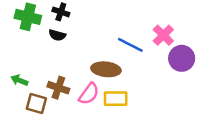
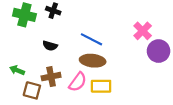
black semicircle: (57, 35) -> (50, 46), moved
blue line: (130, 45) -> (92, 39), moved
brown cross: (58, 88) -> (51, 77), turned -30

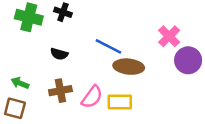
brown ellipse: (93, 61) -> (129, 67), moved
brown square: (32, 90) -> (15, 108), moved

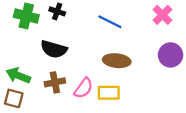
pink cross: (169, 36) -> (162, 15), moved
blue line: (108, 46) -> (110, 22), moved
black semicircle: (59, 54) -> (54, 49), size x1.6
green arrow: (20, 83) -> (18, 76), size x1.5

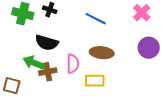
green arrow: (18, 76) -> (34, 63), moved
pink semicircle: (84, 88) -> (73, 64), moved, turned -36

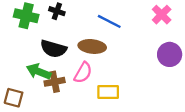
brown ellipse: (102, 53) -> (92, 46), moved
pink semicircle: (73, 64) -> (83, 73), turned 30

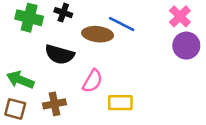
brown ellipse: (92, 46) -> (98, 34), moved
purple circle: (170, 54) -> (186, 46), moved
green arrow: (39, 72) -> (20, 80), moved
brown cross: (55, 82) -> (54, 104), moved

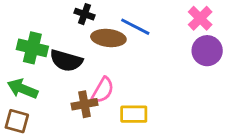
black cross: (63, 13) -> (84, 14), moved
green cross: (29, 18) -> (32, 48), moved
brown cross: (54, 104) -> (84, 104), moved

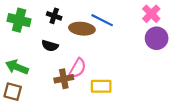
black cross: (84, 14) -> (54, 16), moved
green cross: (32, 48) -> (19, 20), moved
black semicircle: (66, 61) -> (50, 46), size x0.7

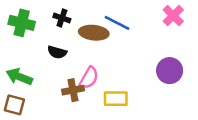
purple circle: (157, 38) -> (170, 71), moved

